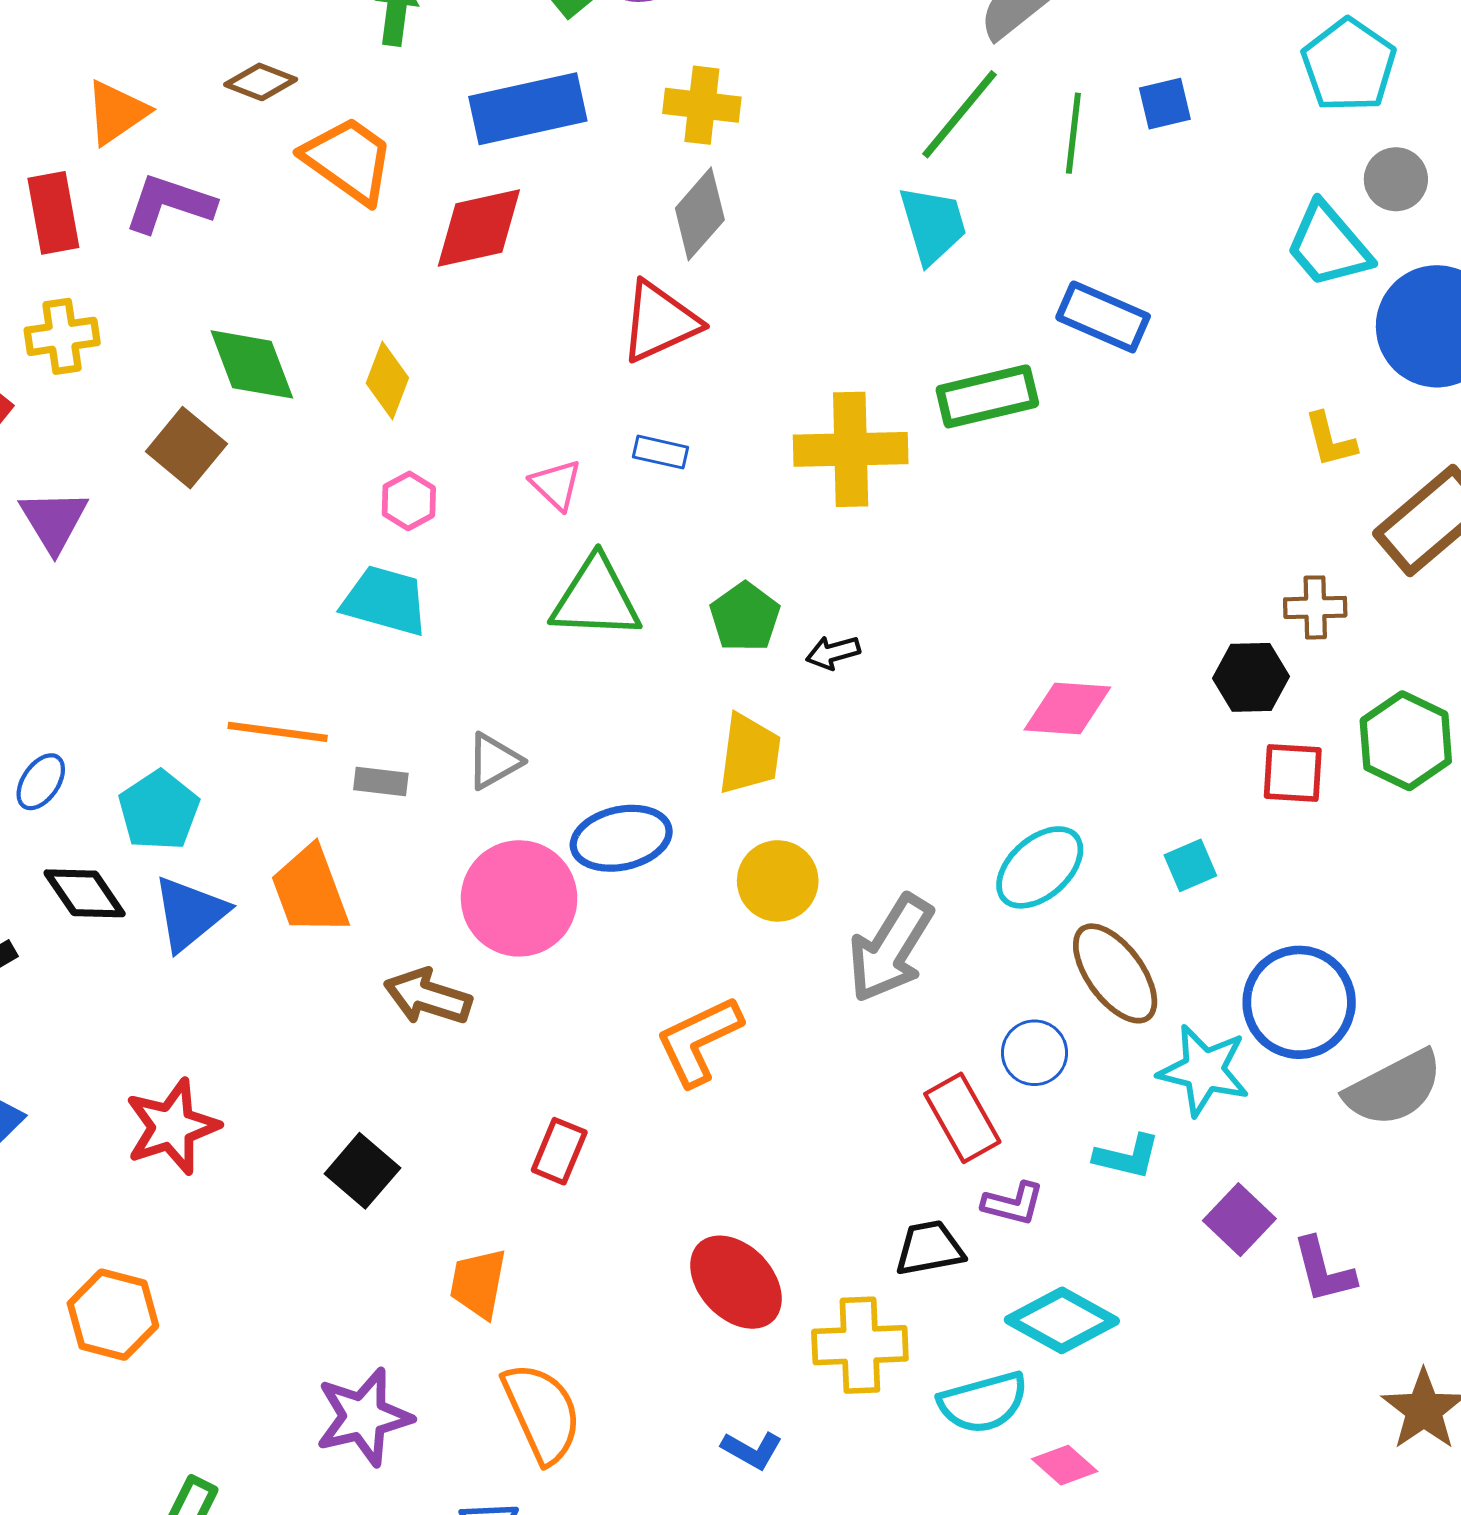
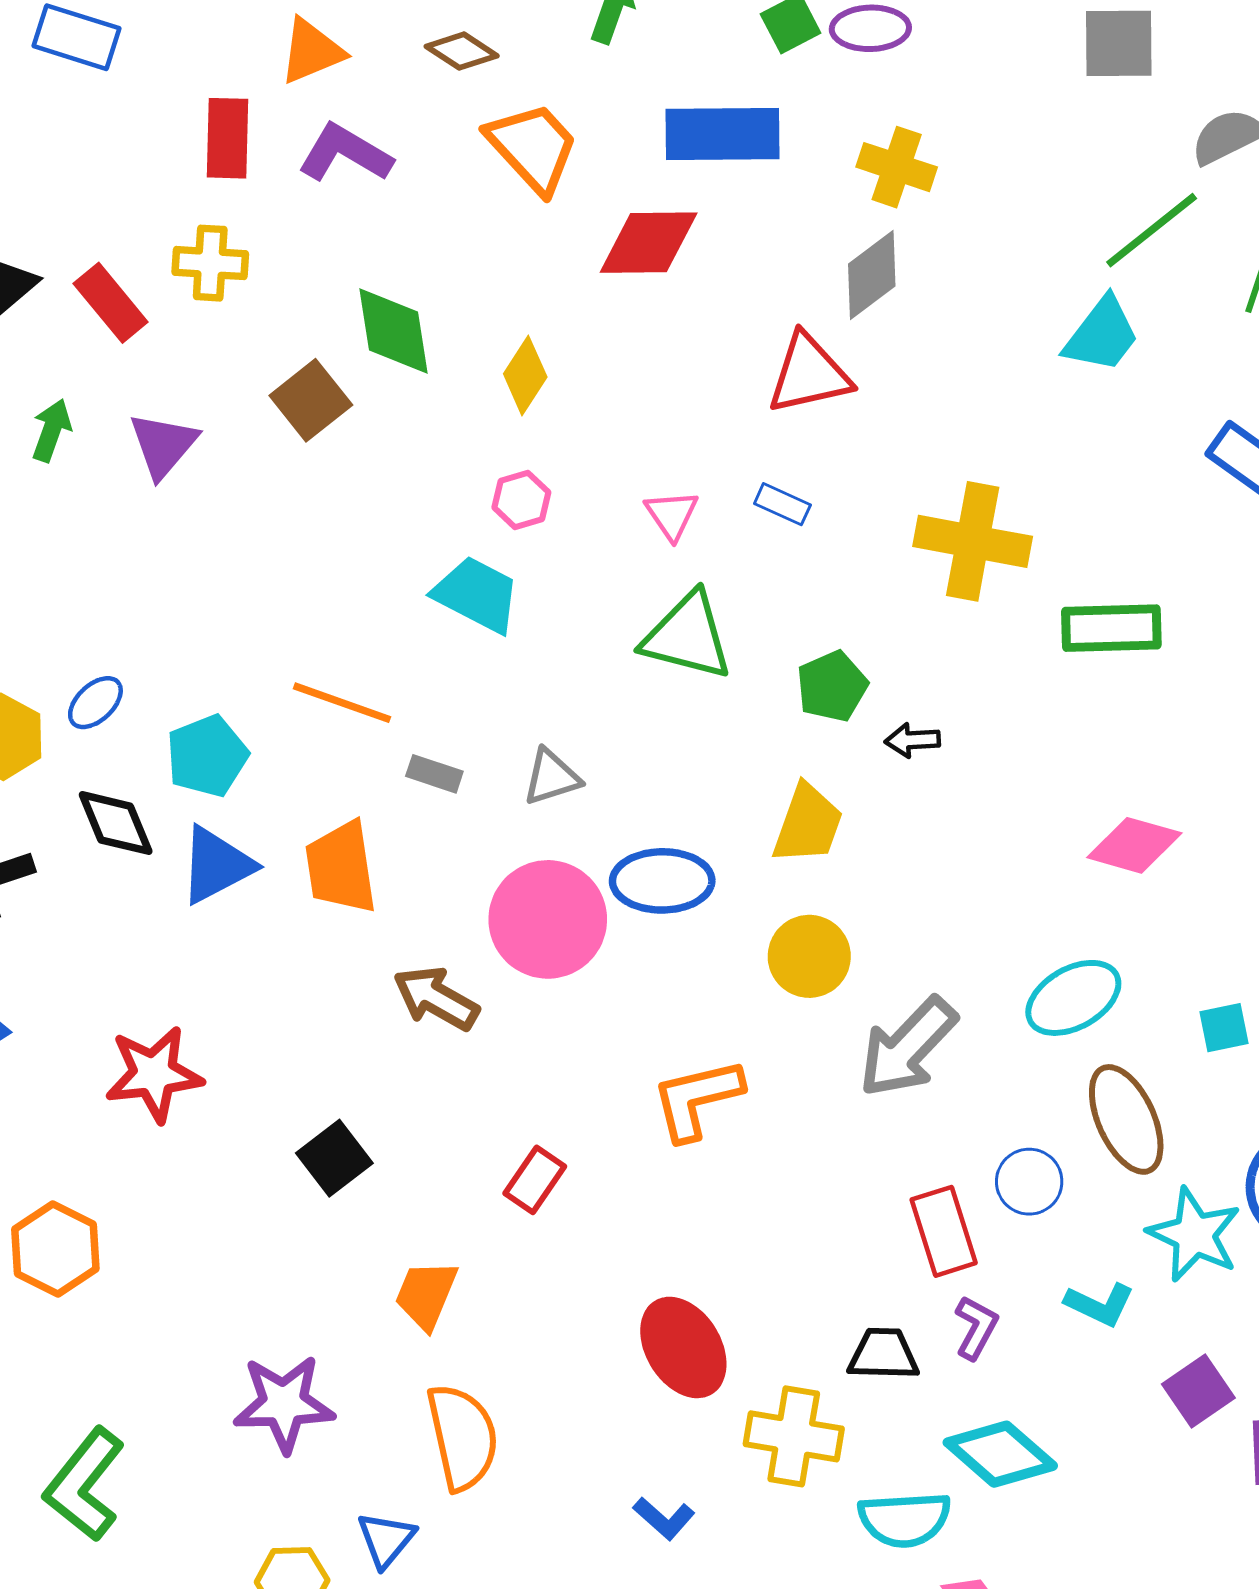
cyan trapezoid: (933, 225) -> (1102, 335), turned 42
green rectangle: (987, 396) -> (1111, 628), moved
purple L-shape: (1013, 1204) -> (976, 1327), turned -88

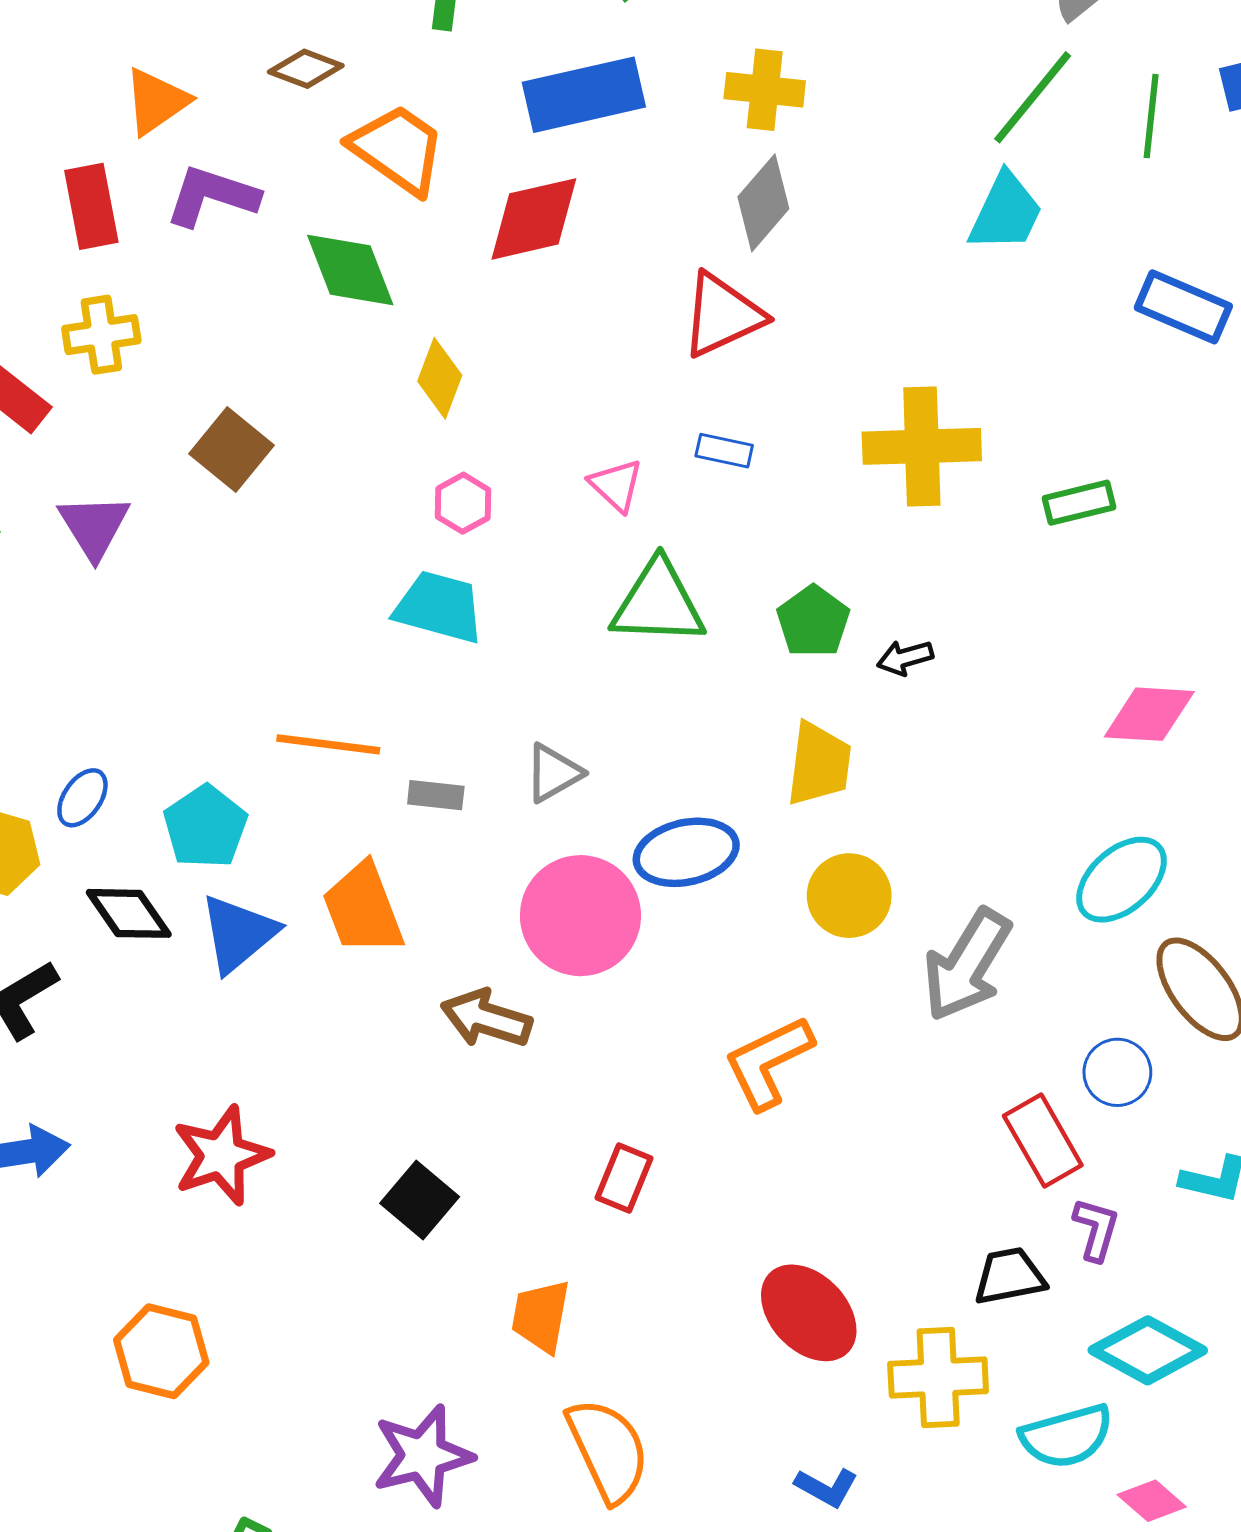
green diamond: (394, 331) -> (350, 270), moved
green rectangle: (1111, 628) -> (1079, 503), size x0.7

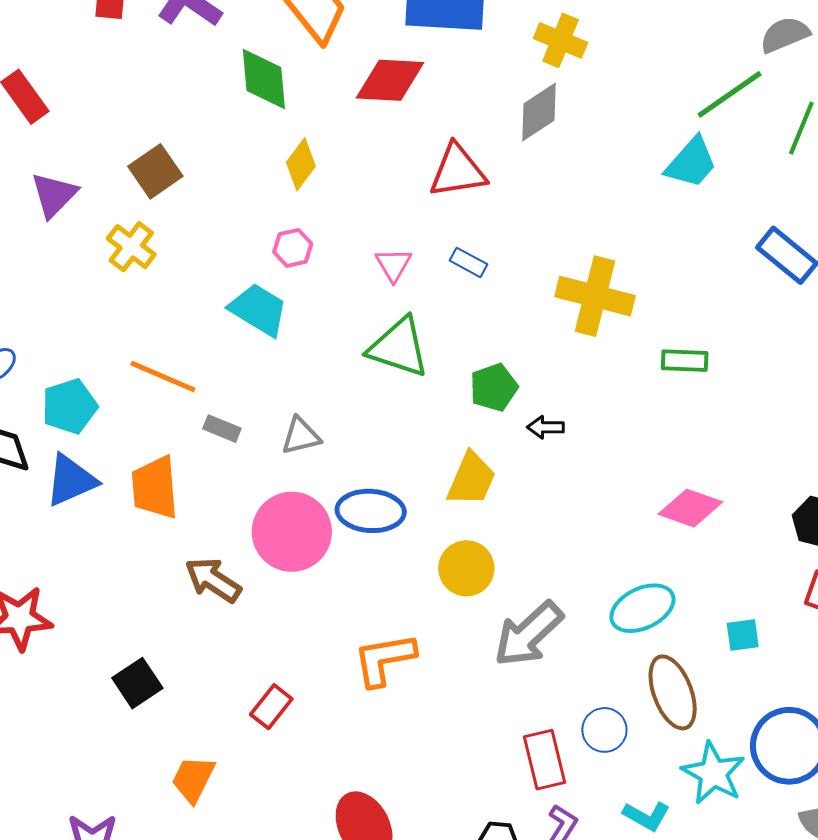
red triangle: (722, 315) -> (458, 171), moved
yellow cross: (101, 335) -> (131, 247), moved, turned 30

